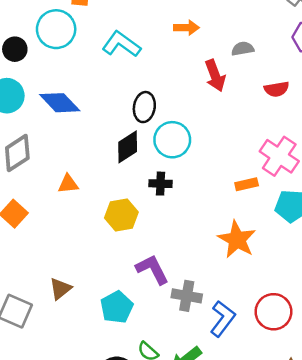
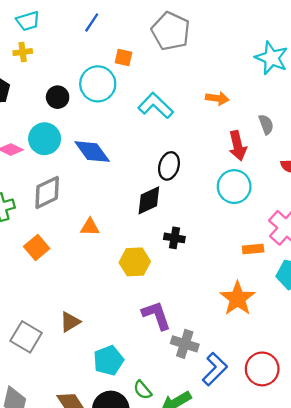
gray semicircle: (243, 49) -> (266, 124), turned 72
cyan circle: (172, 140) -> (234, 187), moved
cyan pentagon: (117, 307) -> (108, 360), moved

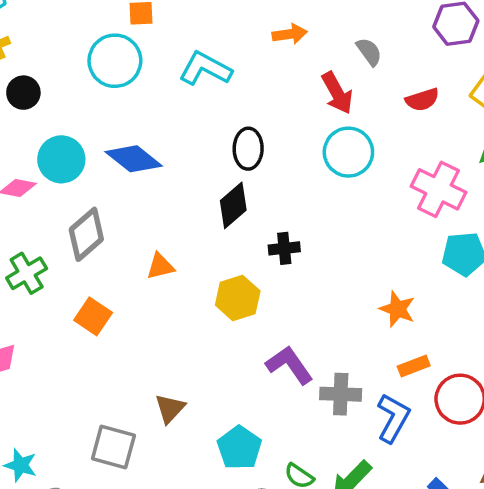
black circle: (58, 97) -> (23, 93), moved
orange rectangle: (253, 249) -> (414, 366), moved
orange star: (238, 298) -> (397, 309), size x0.7

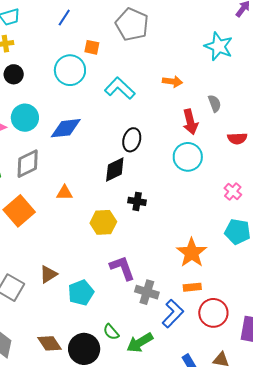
blue diamond: (134, 159) -> (66, 128), turned -60
pink cross: (438, 189) -> (233, 191), size x0.6
orange star: (397, 309) -> (192, 253), size x1.4
orange square: (93, 316) -> (19, 211), size x1.4
cyan pentagon: (239, 448) -> (81, 293), moved

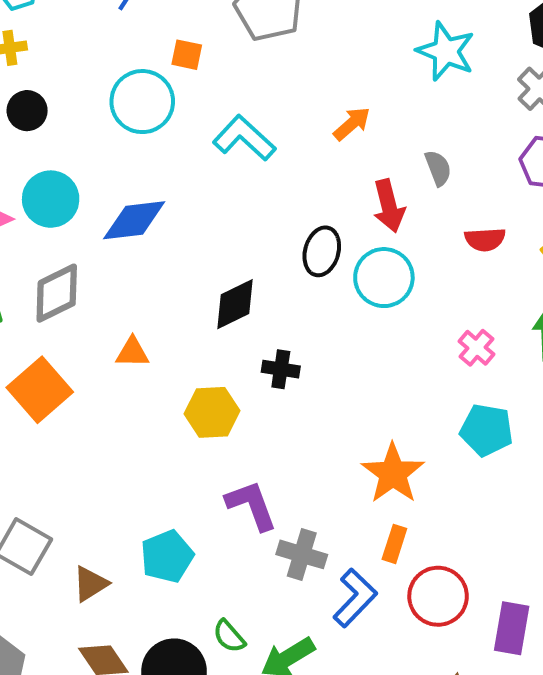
orange arrow: (172, 82) -> (352, 124), turned -48
black ellipse: (132, 140) -> (322, 251), moved
brown triangle: (48, 274) -> (90, 584), moved
orange rectangle: (192, 287) -> (394, 544), turned -66

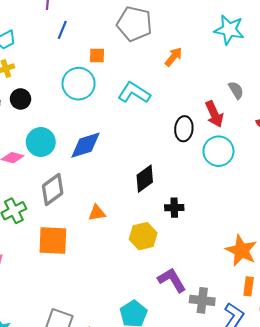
orange arrow: (352, 124) -> (173, 57), moved
black ellipse: (322, 251) -> (184, 129), moved
orange square: (40, 390) -> (53, 241), turned -36

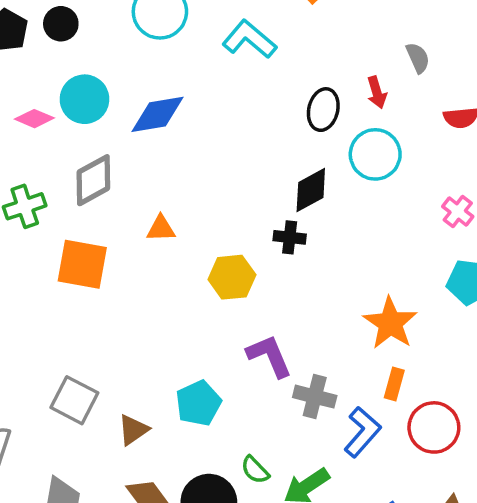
red arrow: (214, 114) -> (377, 92), size x0.7
black diamond: (145, 179) -> (311, 190), moved

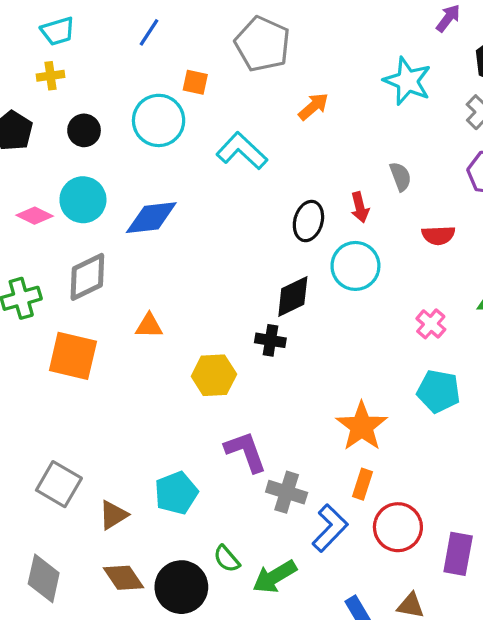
black circle: (61, 24) -> (84, 130), moved

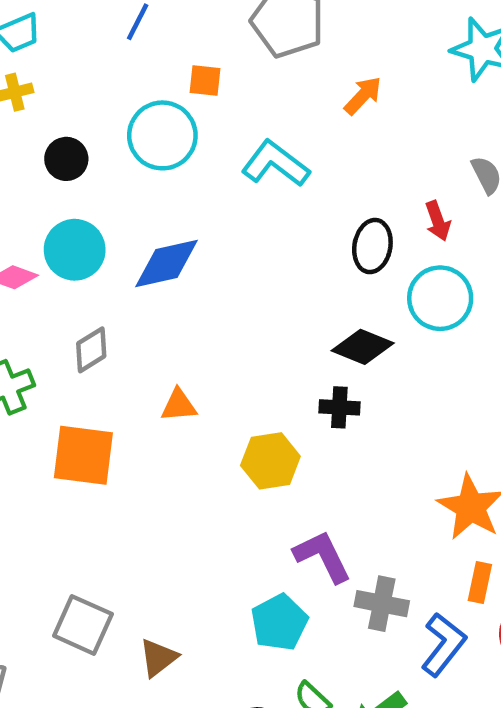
gray diamond: (87, 277) -> (91, 350), size x0.7
black diamond: (293, 296) -> (363, 347), turned 54
cyan pentagon: (176, 493) -> (279, 622), moved

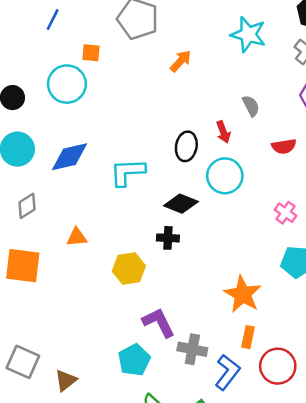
cyan L-shape: (275, 164) -> (127, 172), moved, turned -39

